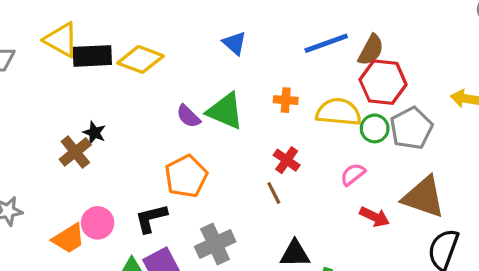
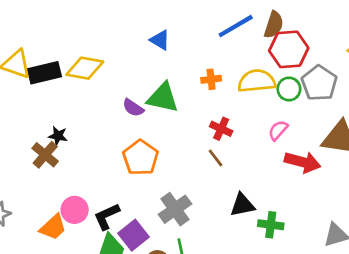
red arrow: (375, 217) -> (303, 162), size x1.4
black L-shape: (151, 218) -> (107, 216), moved

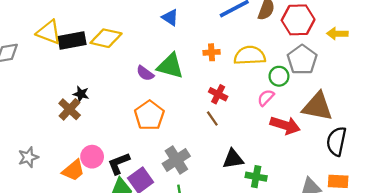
red hexagon: (289, 49) -> (298, 20), moved
green circle: (289, 89) -> (279, 76), moved

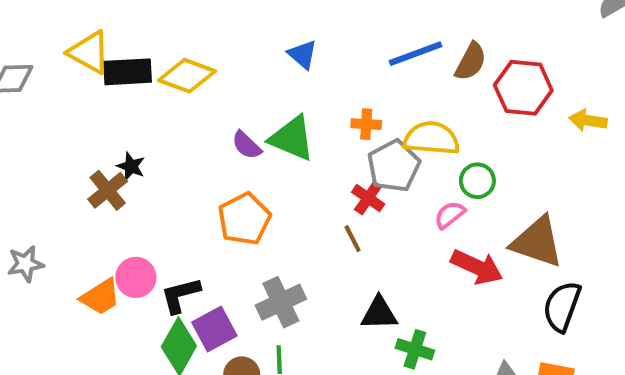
gray pentagon: (302, 60) -> (394, 166), moved

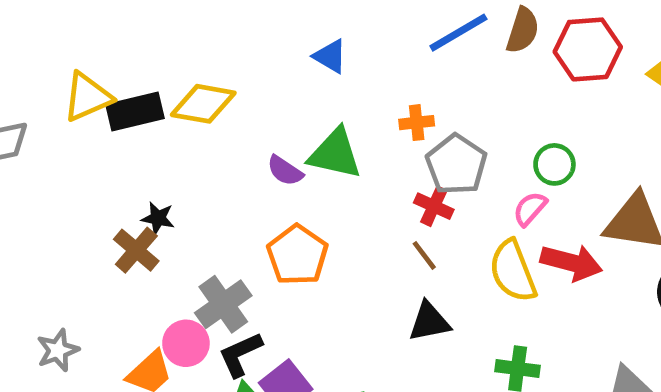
yellow triangle: (89, 52) -> (87, 97), turned -42
yellow semicircle: (431, 138) -> (513, 271), moved, turned -106
gray cross: (281, 302) -> (223, 304), moved
black triangle: (379, 313) -> (429, 322), moved

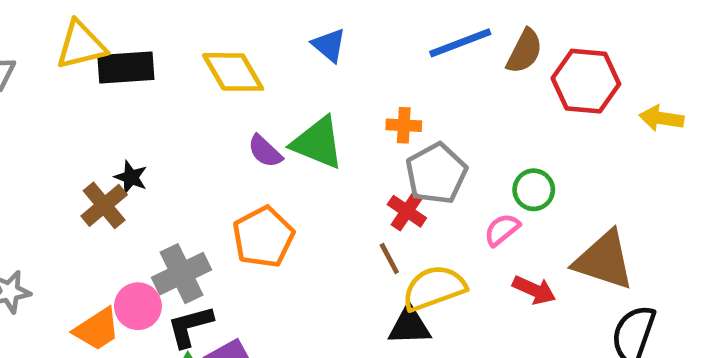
yellow diamond: (203, 104) -> (233, 72), moved, turned 40
red arrow: (571, 262) -> (534, 290), size x0.7
yellow semicircle: (513, 271) -> (434, 288), moved, turned 82
black triangle: (429, 322) -> (409, 326), moved

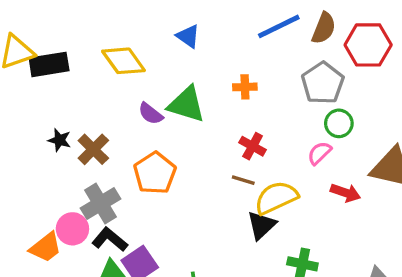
gray pentagon: (436, 174) -> (323, 83), moved
brown cross: (104, 205) -> (93, 149), moved
brown line: (389, 259) -> (243, 180), turned -40
black L-shape: (190, 326) -> (110, 239), turned 60
black triangle: (409, 326) -> (261, 225), turned -36

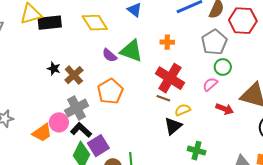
red cross: (253, 146) -> (170, 78), size x1.8
yellow semicircle: (276, 198) -> (183, 110), size x0.6

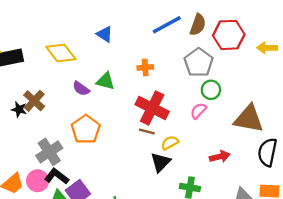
green triangle: (131, 51) -> (105, 81), size x0.7
brown cross: (74, 75) -> (34, 101), moved
red arrow: (225, 109) -> (220, 157), moved, turned -30
pink circle: (59, 122) -> (38, 181), moved

